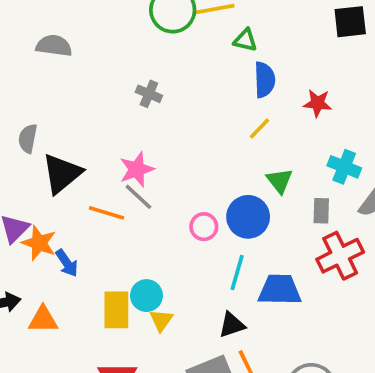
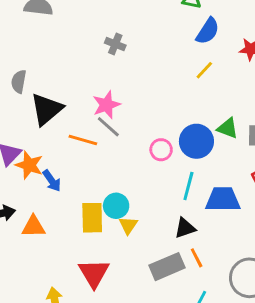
blue semicircle: (264, 80) -> (208, 31), turned 36
green triangle: (280, 181) -> (228, 128), moved, turned -30

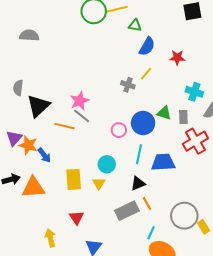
gray cross: (115, 44) -> (128, 85), moved
cyan circle: (116, 206) -> (107, 164), moved
orange triangle: (33, 227) -> (33, 187), size x1.4
red triangle: (94, 273) -> (77, 218), size x0.7

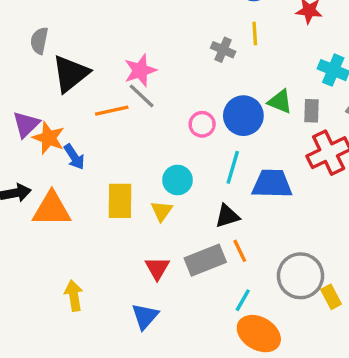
yellow line: (146, 74) -> (255, 34), turned -48
orange line: (64, 126) -> (112, 111), turned -30
red triangle: (77, 218) -> (157, 268), moved

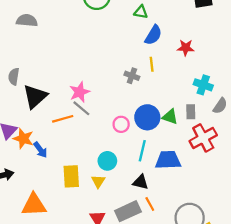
green triangle: (280, 102) -> (170, 117), moved
orange triangle: (52, 209) -> (34, 205), moved
black triangle: (227, 216) -> (141, 182), turned 35

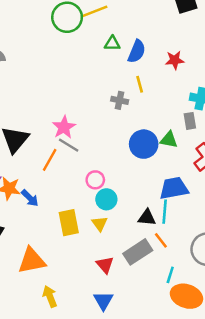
green triangle: (141, 12) -> (112, 43), moved
gray rectangle: (191, 112) -> (190, 121), moved
orange line: (63, 119) -> (50, 160), turned -36
pink circle: (121, 124) -> (95, 180), moved
cyan line: (142, 151) -> (165, 212), moved

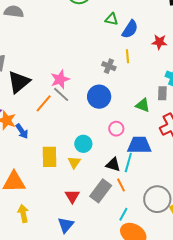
blue circle: (144, 144) -> (99, 97), moved
pink circle: (95, 180) -> (116, 129), moved
gray rectangle: (138, 252) -> (101, 191), turned -30

